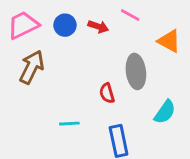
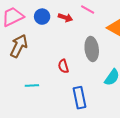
red semicircle: (107, 93) -> (63, 66), moved
cyan line: (69, 124) -> (32, 85), moved

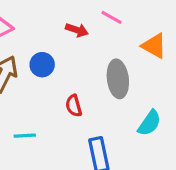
blue circle: (42, 17) -> (42, 65), moved

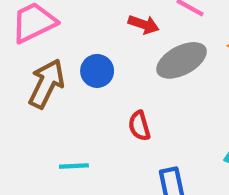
gray ellipse: (118, 79) -> (182, 60), moved, turned 69

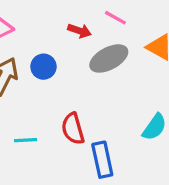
red semicircle: (139, 126) -> (73, 129), moved, size x1.4

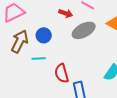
cyan line: (26, 140) -> (39, 58), moved

